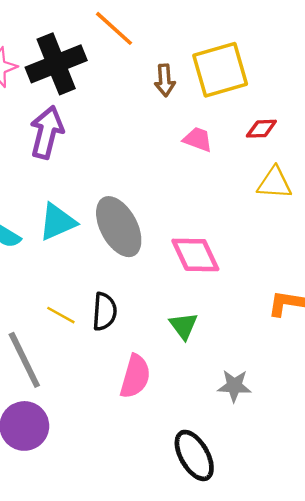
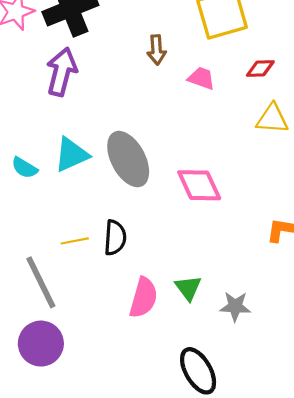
brown arrow: (165, 80) -> (157, 50), moved
yellow line: (61, 315) -> (75, 241), turned -40
green triangle: (184, 326) -> (188, 288), moved

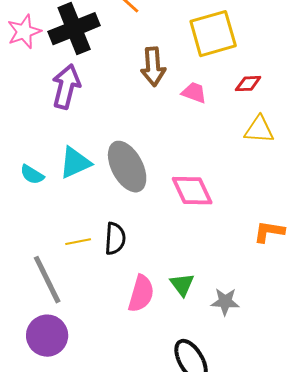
brown arrow: (157, 50) -> (153, 67), size x1.4

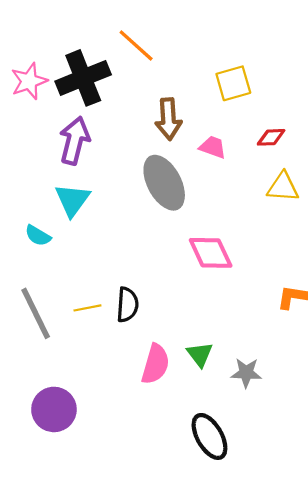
yellow square: (213, 34) -> (233, 83), size x0.7
cyan triangle: (75, 163) -> (72, 200), moved, turned -30
gray ellipse: (127, 167) -> (164, 183), moved
gray line: (47, 280) -> (36, 313), moved

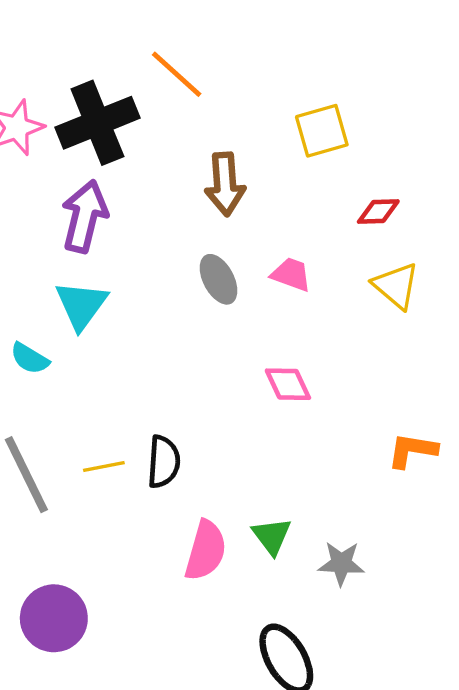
pink trapezoid: (213, 147) -> (291, 274), moved
gray ellipse: (164, 183) -> (219, 279), size x0.6
yellow triangle: (283, 187) -> (396, 286), turned 36
pink diamond: (211, 253) -> (288, 384), size x0.7

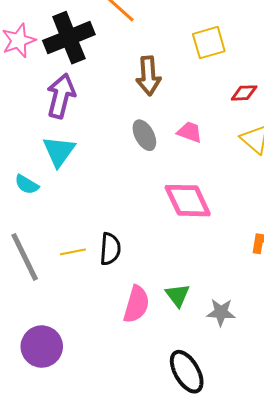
pink diamond: (288, 384) -> (188, 201), size x1.6

